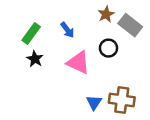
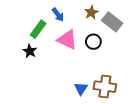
blue arrow: (67, 30) -> (58, 15), moved
green rectangle: (31, 34) -> (38, 29), moved
pink triangle: (78, 63) -> (67, 40), moved

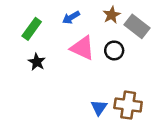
blue arrow: (58, 15) -> (71, 17), turned 96
green rectangle: (38, 29) -> (32, 29), moved

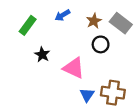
brown star: (112, 15) -> (94, 21), moved
pink triangle: (82, 48) -> (74, 68), moved
black star: (37, 62) -> (42, 55), moved

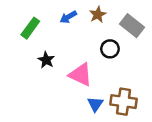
brown star: (94, 21) -> (98, 15), moved

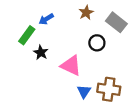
blue arrow: (68, 17) -> (46, 19), moved
green rectangle: (30, 28) -> (27, 35), moved

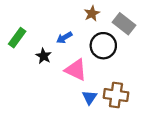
blue arrow: (46, 19) -> (64, 38), moved
green rectangle: (27, 35) -> (17, 38), moved
black circle: (97, 43) -> (103, 46), size x1.5

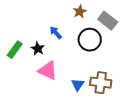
green rectangle: (17, 38) -> (15, 50), moved
blue arrow: (64, 38) -> (56, 33), turned 80
pink triangle: (76, 70) -> (48, 71), moved

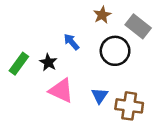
blue triangle: (78, 85) -> (100, 96), moved

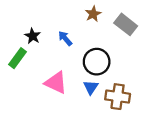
black circle: (115, 51) -> (97, 62), moved
black star: (48, 62) -> (33, 36), moved

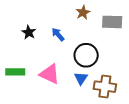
gray rectangle: (126, 24) -> (112, 22), turned -36
green rectangle: (17, 58) -> (15, 72), moved, turned 54

